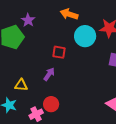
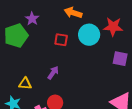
red square: (59, 52) -> (61, 40), moved

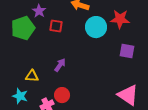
red square: (61, 40) -> (56, 26), moved

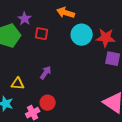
red star: (120, 19) -> (106, 38), moved

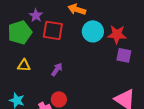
red square: (42, 34) -> (53, 30), size x1.5
yellow triangle: (18, 84) -> (24, 65), moved

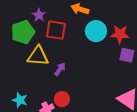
yellow triangle: (24, 65) -> (38, 56), moved, size x1.6

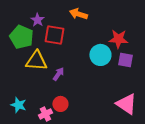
cyan circle: (96, 31) -> (100, 55), moved
green pentagon: (23, 32) -> (21, 37), turned -30

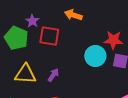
yellow triangle: (36, 61) -> (25, 74), moved

